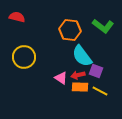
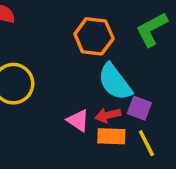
green L-shape: (103, 26) -> (152, 29), turned 115
yellow line: (100, 91) -> (146, 143), turned 35

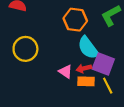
purple square: (139, 108) -> (103, 64), size x1.5

